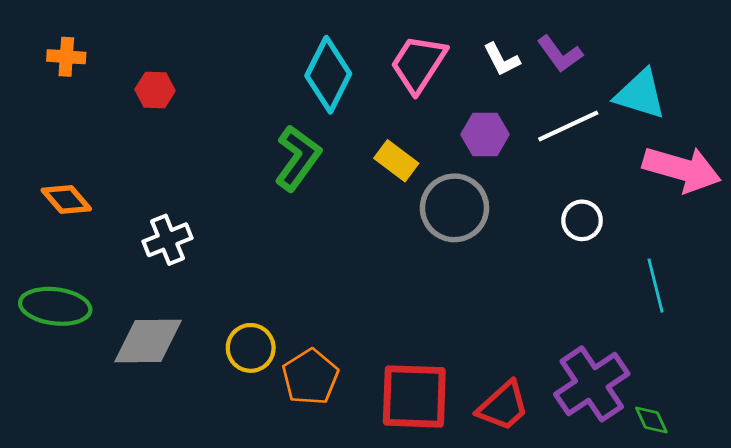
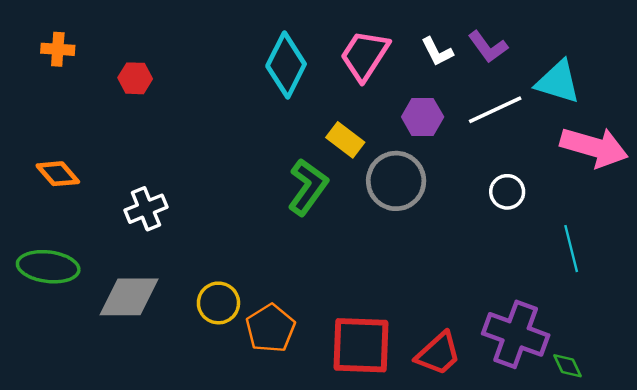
green L-shape: (298, 158) -> (308, 187), moved
purple cross: (592, 384) -> (516, 334), turned -36

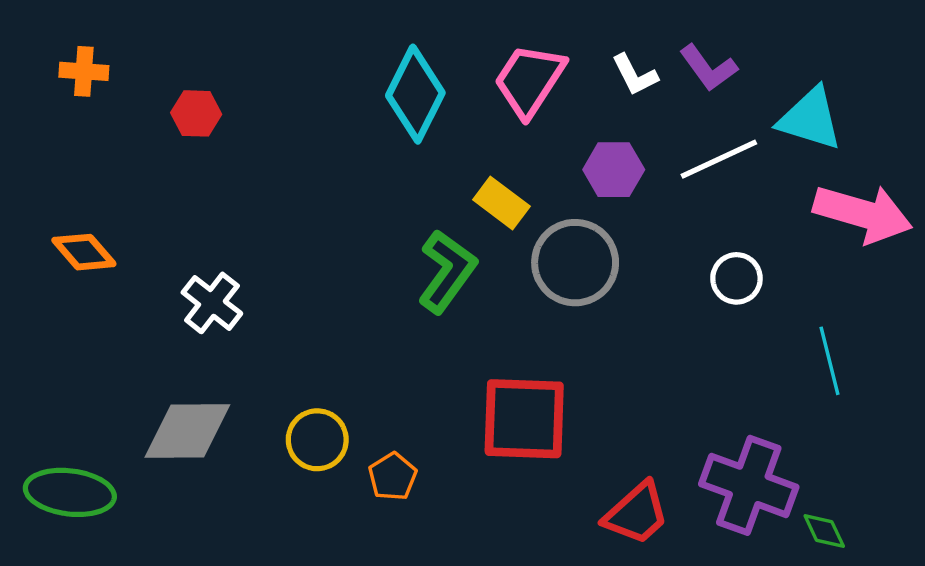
white cross: (146, 209) -> (212, 303), turned -30
green ellipse: (48, 267) -> (70, 492), moved
orange pentagon: (270, 328) -> (393, 477), size x0.7
red square: (361, 345) -> (524, 419), moved

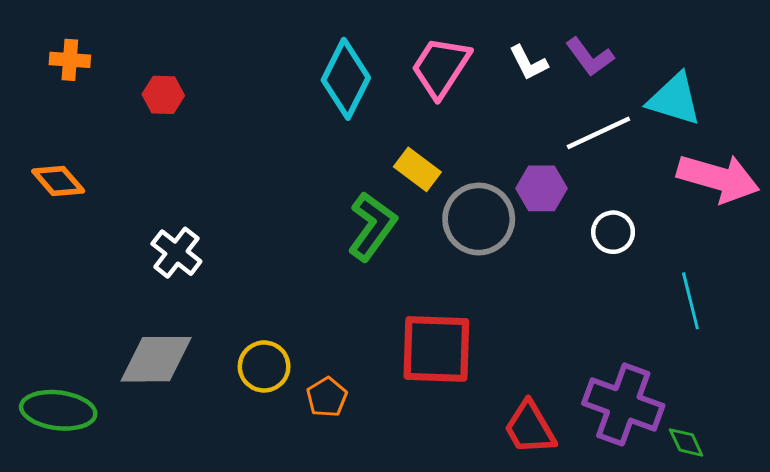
purple hexagon: (614, 170) -> (541, 188), moved
orange diamond: (84, 252) -> (58, 181), moved
red trapezoid: (636, 513) -> (530, 428), turned 102

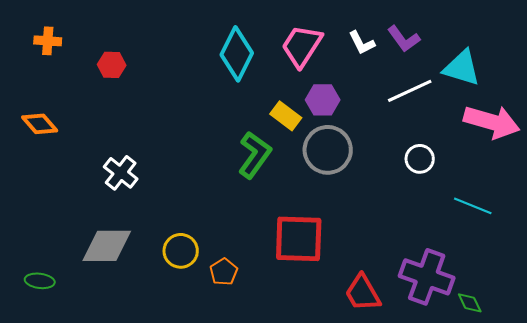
purple hexagon: (541, 188) -> (323, 100), moved
cyan line: (690, 301) -> (473, 206), turned -54
green ellipse: (58, 410) -> (40, 281), size x0.6

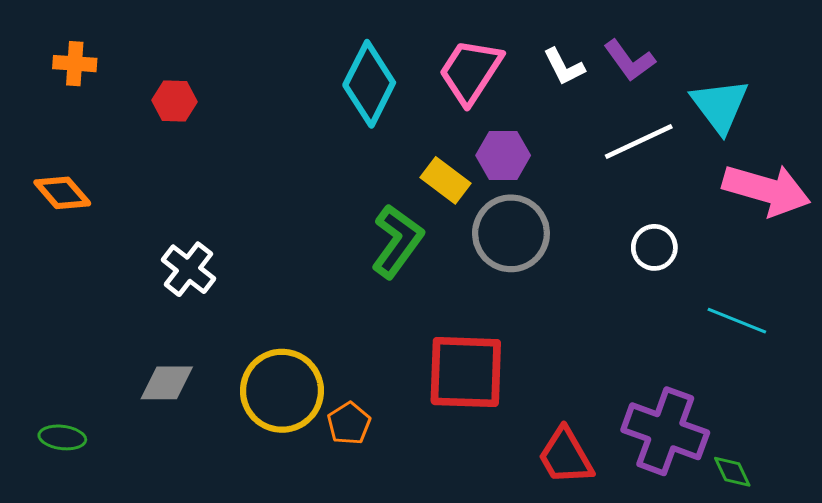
cyan triangle: (462, 68) -> (720, 106), turned 36
gray diamond: (107, 246) -> (167, 383), size x0.7
yellow circle: (181, 251) -> (282, 391), size x1.5

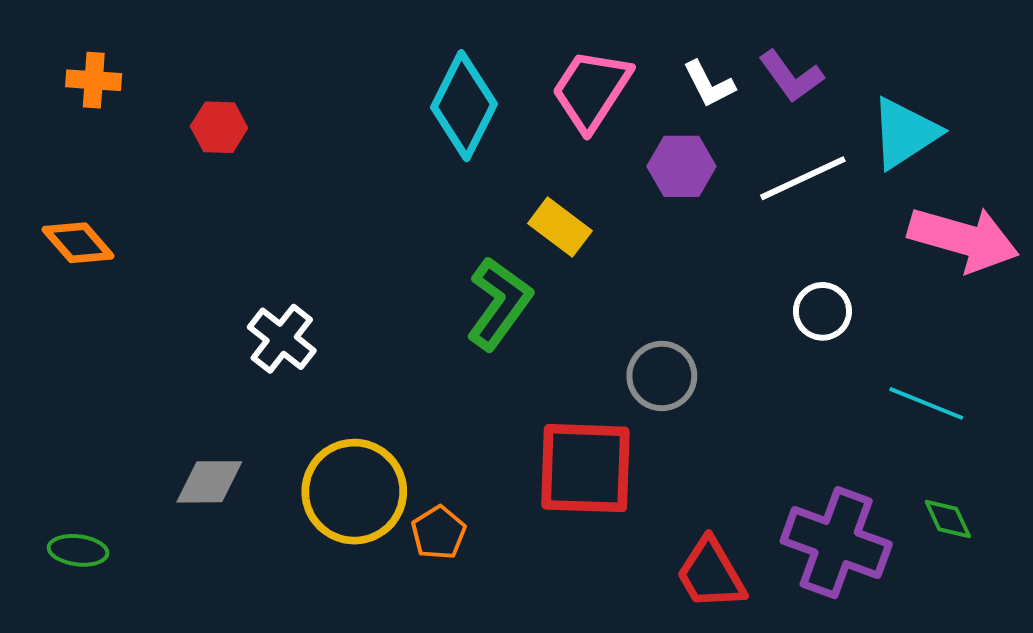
cyan triangle: (720, 106) -> (905, 133), turned 34
purple hexagon: (503, 155) -> (681, 166), moved
gray circle: (511, 233) -> (662, 376), moved, size x0.7
white cross: (189, 269) -> (282, 339), moved
green diamond: (732, 472) -> (948, 519), moved

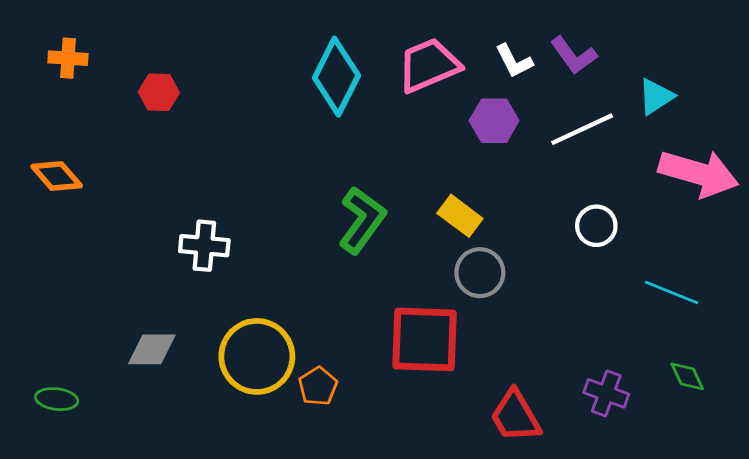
pink trapezoid: (591, 90) -> (429, 65), turned 34
cyan triangle: (905, 133) -> (656, 97), size x0.7
yellow rectangle: (560, 227) -> (460, 216), moved
white cross: (282, 339) -> (204, 246), turned -33
purple cross: (836, 543) -> (606, 393), size x0.6

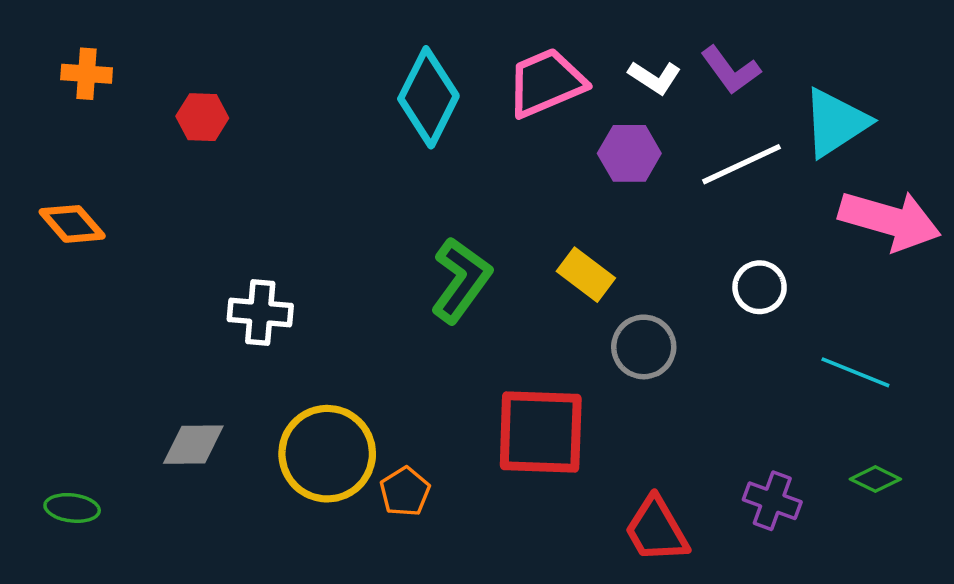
white L-shape: (514, 61) -> (655, 77), turned -30
cyan triangle: (656, 97) -> (836, 123), size x1.5
gray circle: (480, 273) -> (644, 347), moved
green diamond: (687, 376) -> (875, 479), turned -39

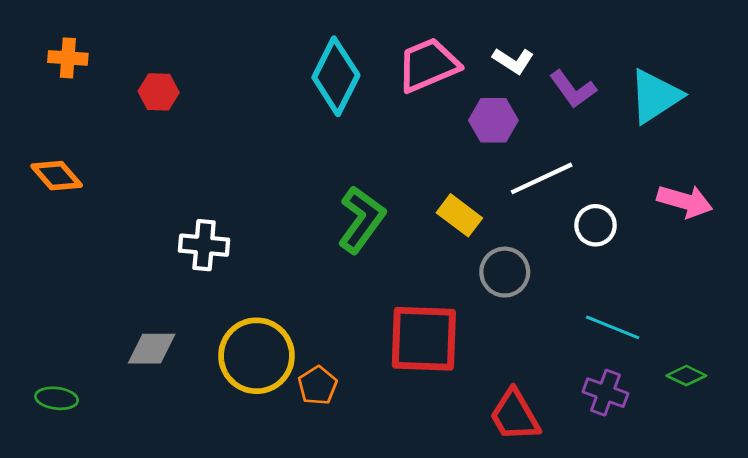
purple L-shape: (731, 70) -> (573, 89), moved
white line: (741, 164) -> (542, 178), moved
pink arrow: (890, 220) -> (685, 201), moved, size x0.7
cyan line: (855, 372) -> (613, 327), moved

